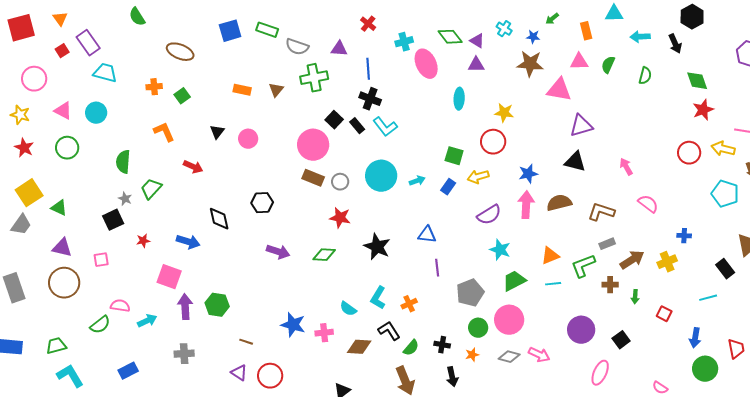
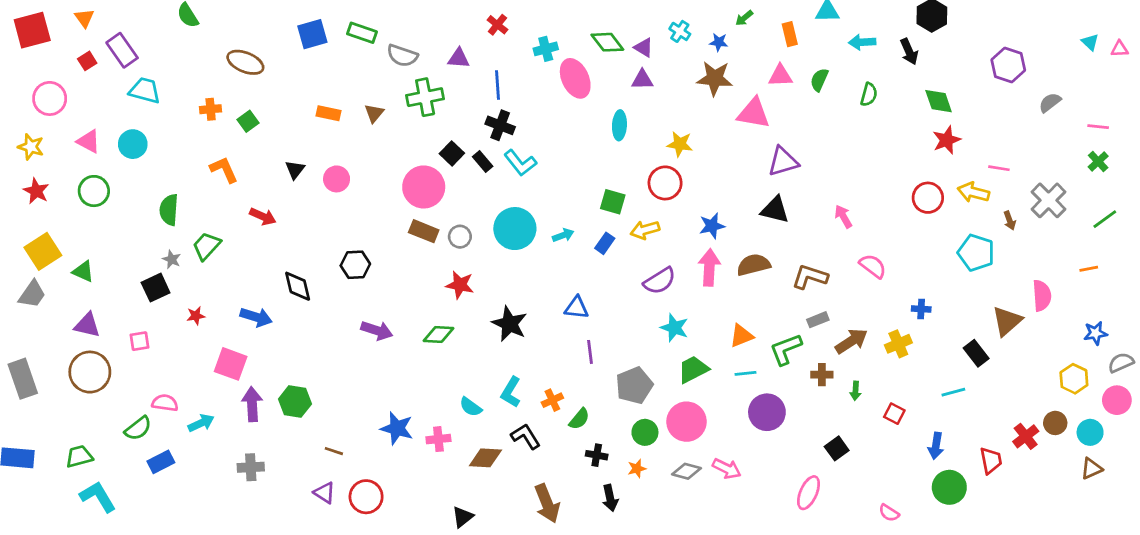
purple circle: (581, 330) -> (767, 412), moved
green semicircle: (411, 348) -> (579, 419), moved
blue rectangle: (128, 371) -> (161, 462), moved

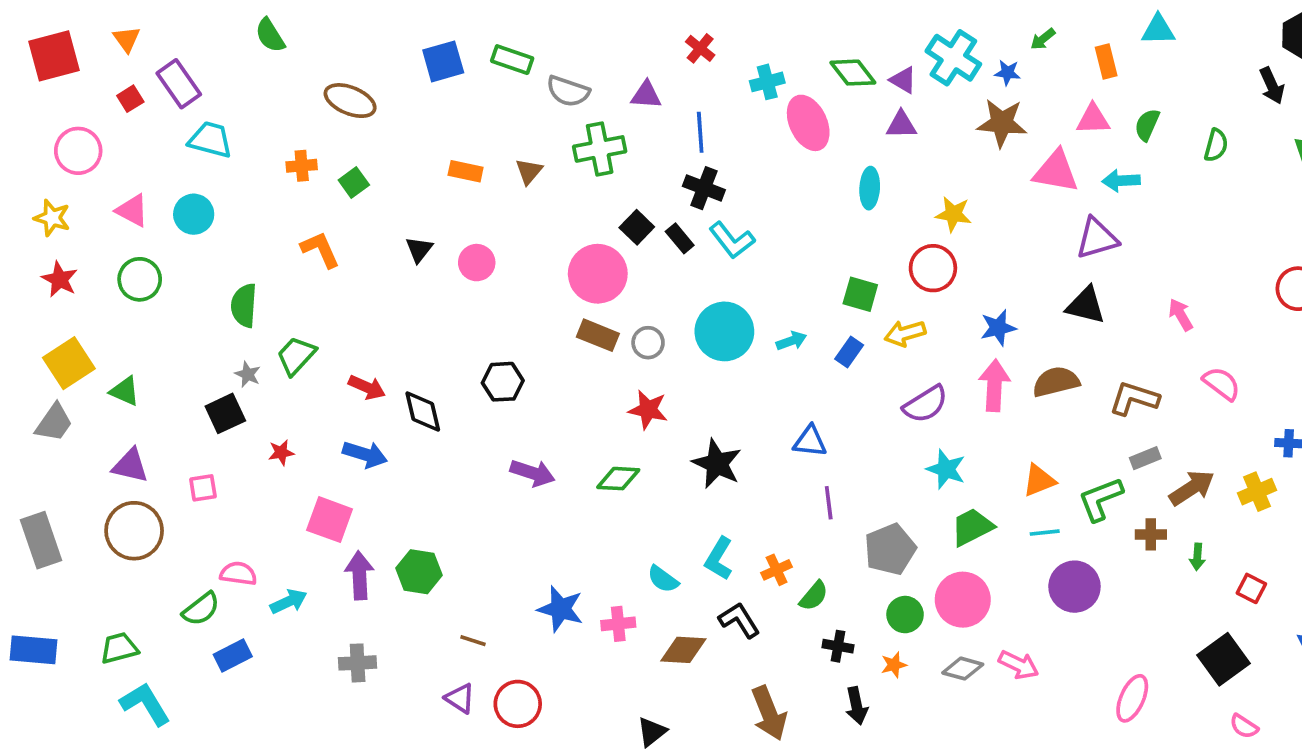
cyan cross: (680, 31) -> (953, 58), size x1.8
cyan arrow: (862, 42) -> (1121, 181), moved
red arrow: (263, 216) -> (367, 387), moved
black square: (837, 448) -> (1223, 659), moved, size x1.5

